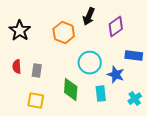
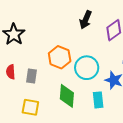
orange hexagon: (64, 33) -> (60, 57), moved

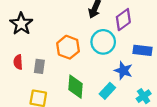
cyan circle: (87, 68) -> (103, 42), moved
cyan rectangle: (98, 100) -> (107, 91), turned 49

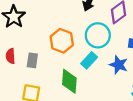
cyan rectangle: (107, 91) -> (89, 60), moved

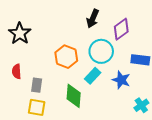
gray rectangle: (32, 60) -> (37, 85), moved

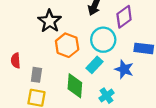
black star: (20, 33) -> (50, 21), moved
cyan cross: (141, 105) -> (107, 96), moved

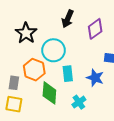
cyan circle: (103, 40) -> (53, 50), moved
orange hexagon: (67, 45) -> (34, 70), moved
cyan rectangle: (94, 65) -> (68, 74), turned -49

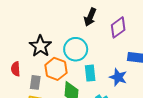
black star: (26, 33) -> (40, 46), moved

